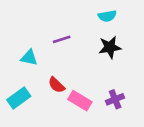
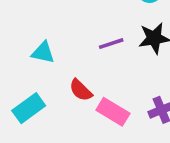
purple line: (62, 39) -> (111, 44), moved

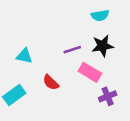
pink rectangle: (113, 112) -> (90, 72), moved

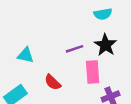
black star: (103, 46) -> (105, 45), turned -30
pink rectangle: (90, 72) -> (93, 72), turned 55

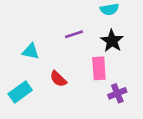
purple line: (75, 49) -> (74, 34), moved

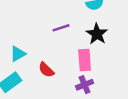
cyan triangle: (31, 51) -> (18, 54), moved, turned -42
purple cross: (117, 93) -> (85, 85), moved

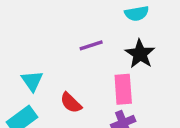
cyan triangle: (18, 54) -> (32, 81), turned -35

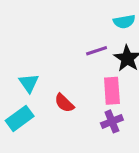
purple line: (91, 45) -> (97, 51), moved

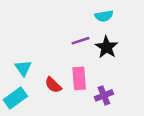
pink rectangle: (112, 91) -> (79, 78), moved
purple cross: (112, 121) -> (104, 95), moved

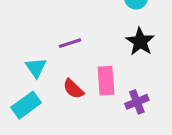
purple line: (80, 41) -> (70, 43), moved

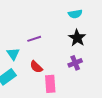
pink rectangle: (106, 81) -> (50, 84), moved
purple cross: (137, 102) -> (75, 63), moved

